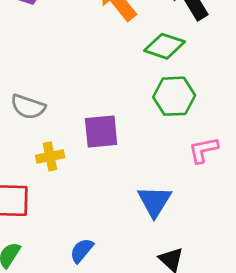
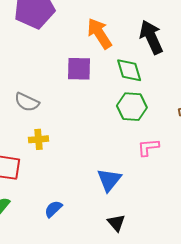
green diamond: (165, 46) -> (129, 70), turned 48
purple square: (101, 131) -> (79, 69), moved

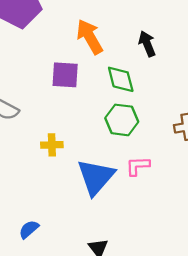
black arrow: (151, 37) -> (147, 44), size x0.7
yellow cross: (38, 139) -> (52, 145), moved
blue triangle: (109, 180) -> (96, 177), moved, size x1.4

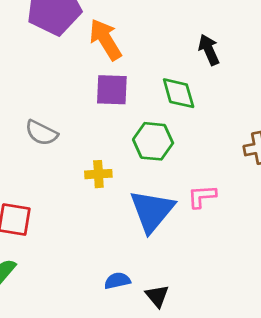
orange arrow: (90, 37) -> (105, 39), moved
green hexagon: (122, 120) -> (153, 141), moved
blue semicircle: (29, 229) -> (117, 281), moved, turned 30

